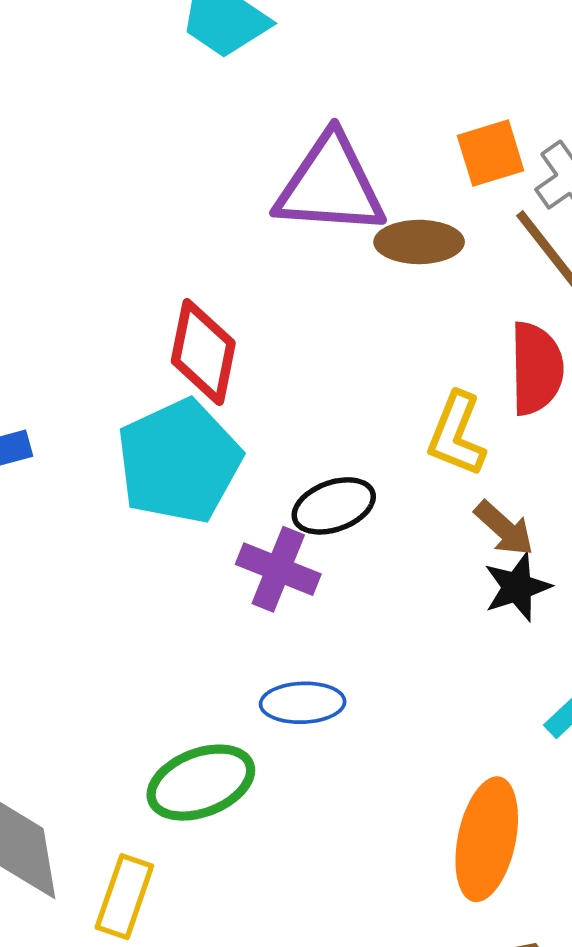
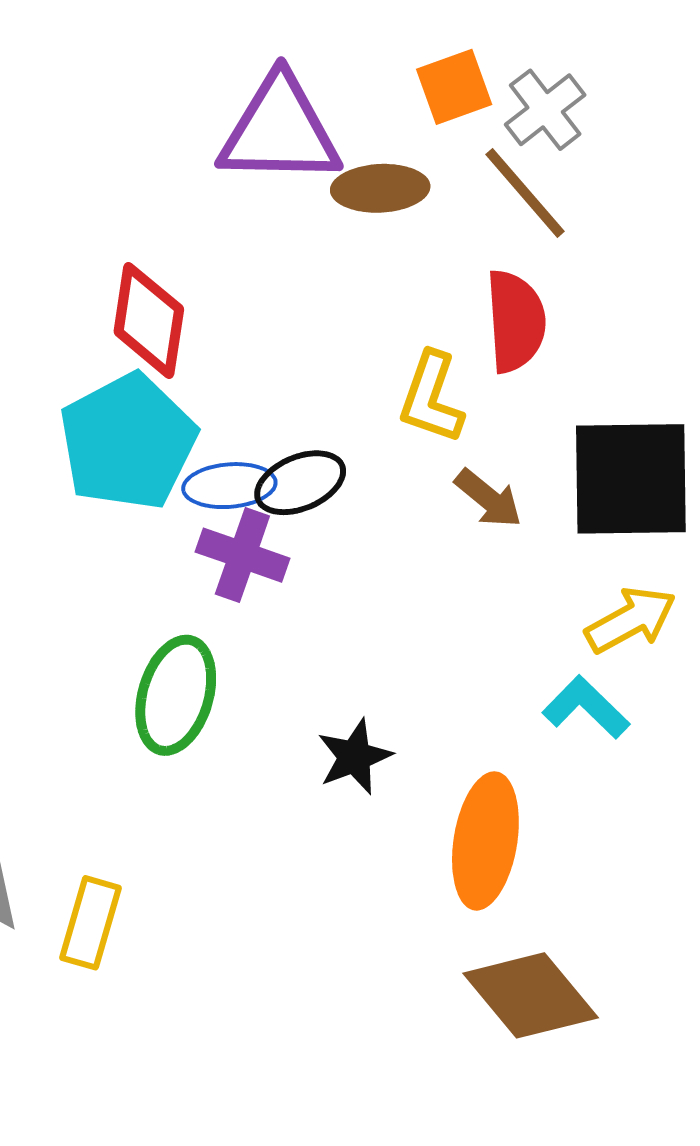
black star: (517, 587) -> (355, 757), moved
blue ellipse: (303, 703) -> (229, 486), moved
green ellipse: (201, 783) -> (176, 695), moved, turned -50

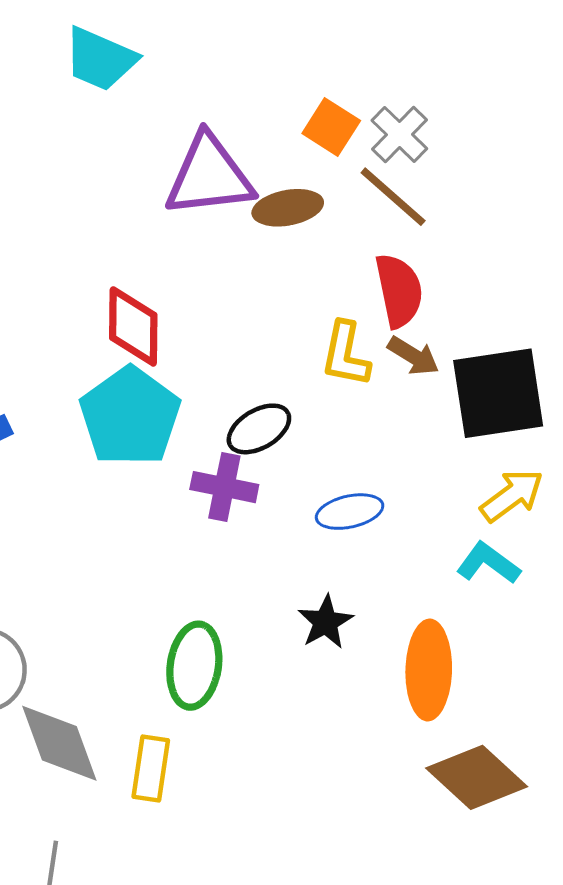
orange square: (454, 87) -> (331, 127), turned -30
blue ellipse: (229, 486) -> (350, 512), moved
brown arrow: (488, 499) -> (413, 356), moved
green ellipse: (176, 695) -> (194, 666), moved

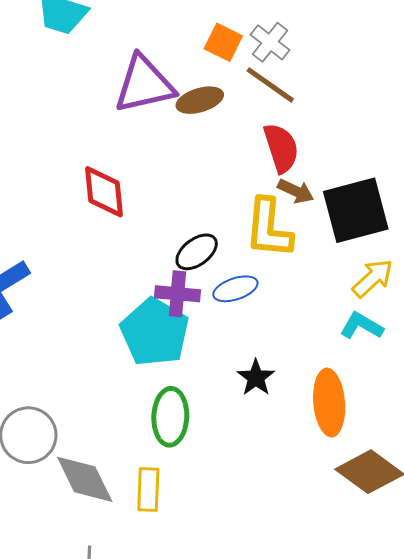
yellow L-shape: (346, 354) -> (269, 228), moved, size x1.4
cyan pentagon: (130, 416) -> (155, 332), moved
blue ellipse: (350, 512) -> (235, 289), moved

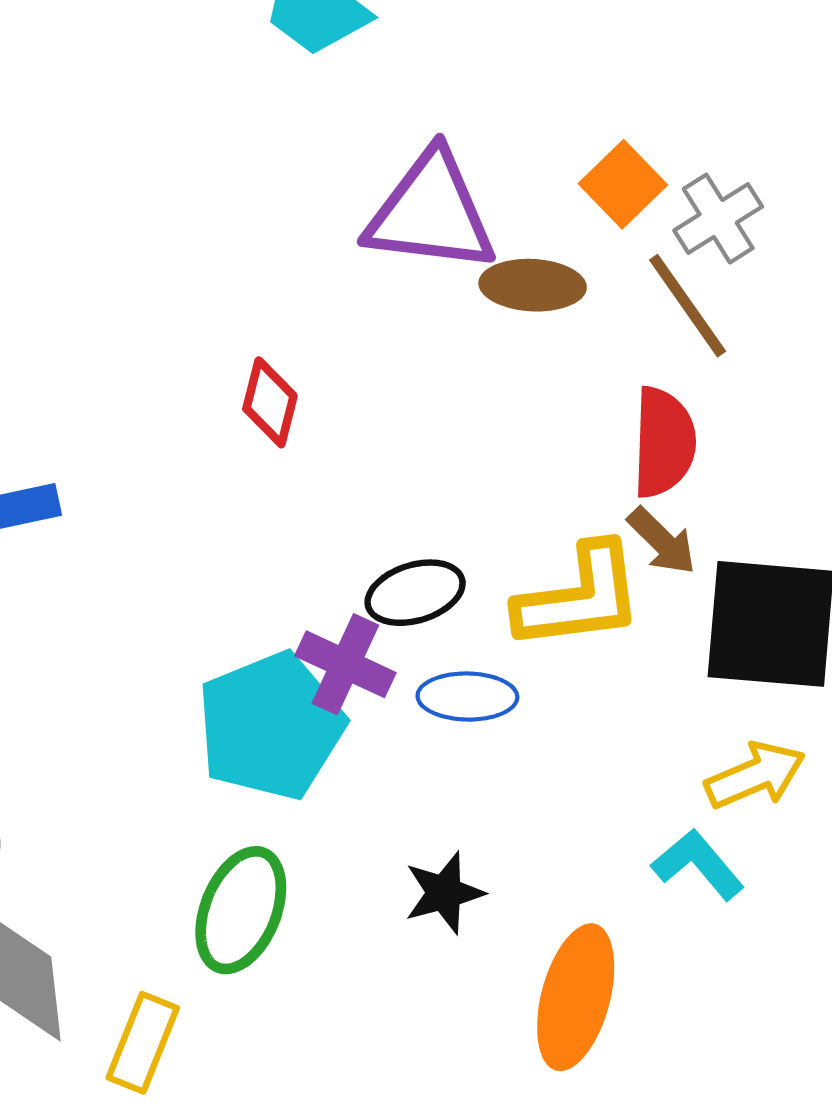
red diamond: (104, 192) -> (270, 402), size x0.7
yellow L-shape: (269, 228) -> (579, 597), turned -122

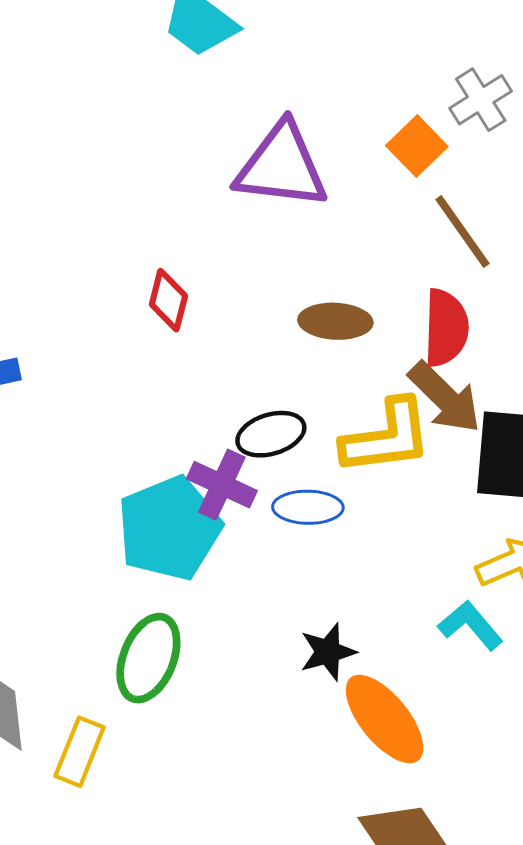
gray cross: (718, 219) -> (481, 100), moved
brown ellipse: (533, 285) -> (335, 321), moved
brown arrow: (662, 541) -> (445, 398), size x1.5
black star: (444, 893) -> (328, 652), moved
orange ellipse: (576, 997) -> (385, 719), turned -54

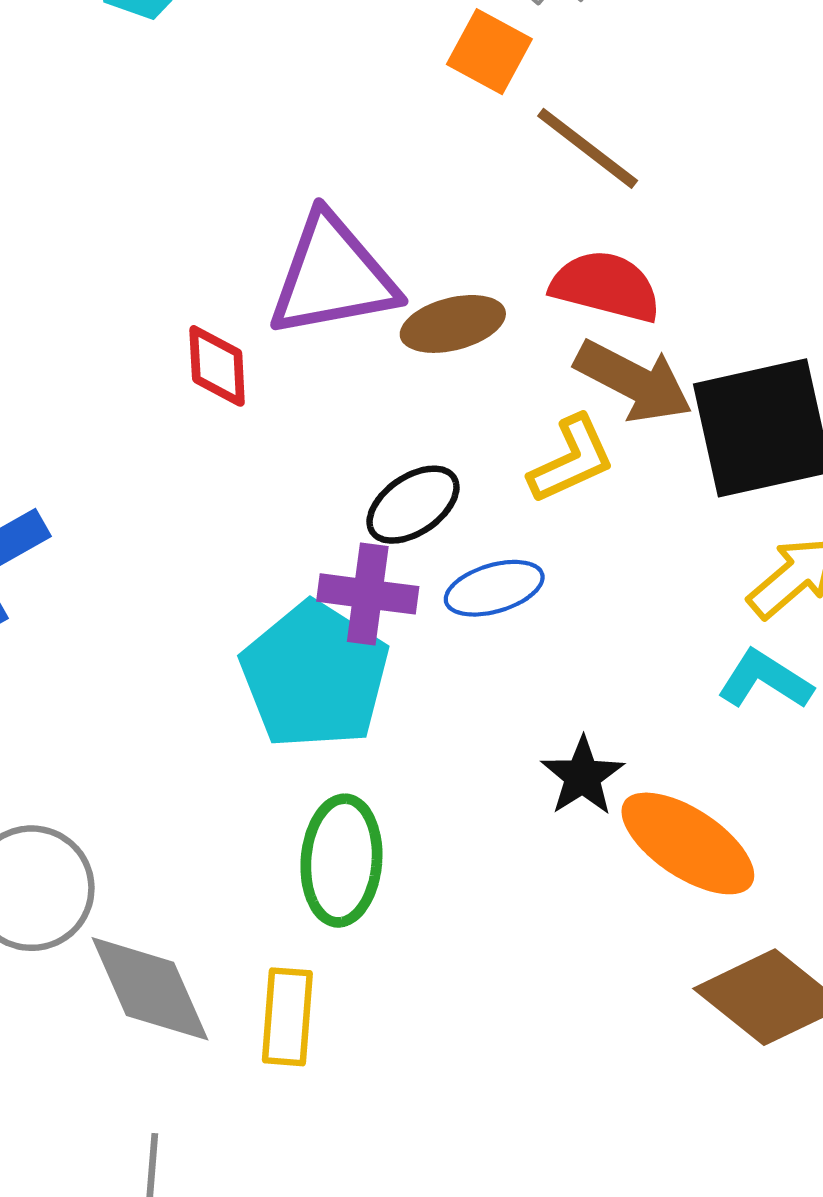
purple triangle: (282, 166) -> (332, 276), moved
red semicircle: (446, 328) -> (606, 286), turned -60
yellow L-shape: (387, 437) -> (572, 460), size x0.7

